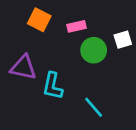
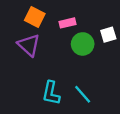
purple triangle: (23, 67) -> (29, 45), moved, turned 30
cyan L-shape: (53, 86) -> (51, 93), moved

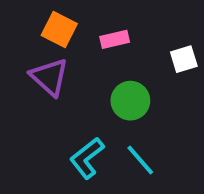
green circle: (83, 44) -> (130, 101), moved
cyan L-shape: (51, 93) -> (87, 158), turned 40

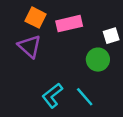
pink rectangle: (115, 39) -> (69, 24), size x1.5
green circle: (130, 101) -> (98, 60), moved

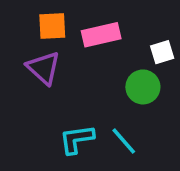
orange square: (36, 18) -> (52, 26), turned -30
cyan L-shape: (52, 95) -> (77, 139), turned 30

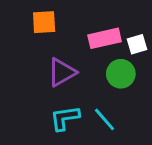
pink rectangle: (101, 35) -> (105, 38), moved
purple triangle: (44, 68) -> (62, 72), moved, turned 48

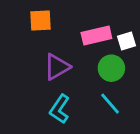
cyan L-shape: (65, 118) -> (60, 109), turned -48
cyan line: (105, 119) -> (110, 104), moved

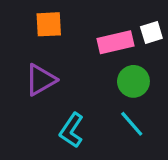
white square: (126, 41) -> (151, 32), moved
purple triangle: (57, 67) -> (41, 80), moved

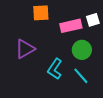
orange square: (49, 24) -> (41, 13), moved
cyan L-shape: (72, 130) -> (55, 69), moved

